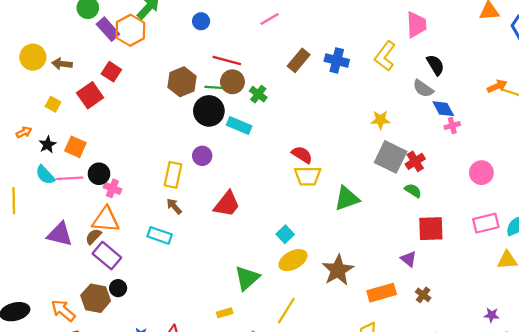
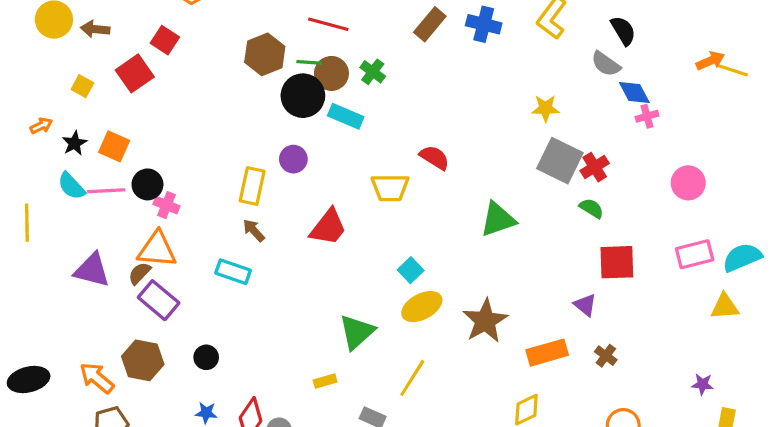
brown circle: (232, 82) -> (331, 73), moved
yellow trapezoid: (308, 176) -> (390, 188), moved
black circle: (118, 288) -> (206, 357), moved

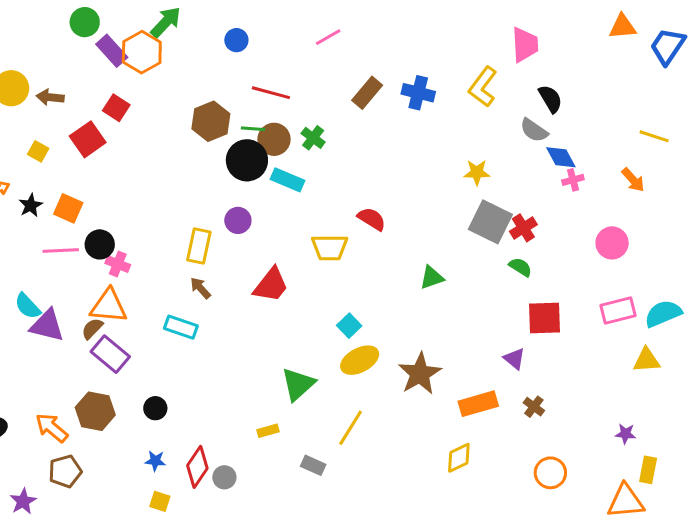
orange arrow: (710, 61) -> (633, 180), moved, turned 72
cyan semicircle: (71, 186) -> (28, 306), moved
green triangle: (498, 219) -> (432, 278), size x0.7

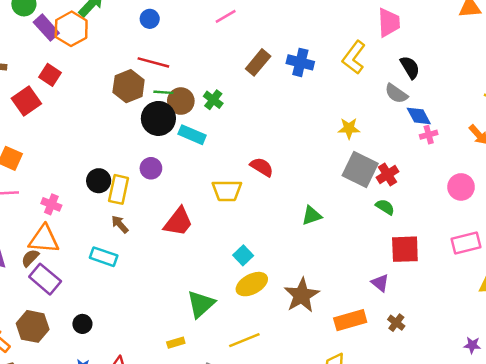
red line: (271, 93) -> (153, 62), moved
black circle: (100, 244) -> (99, 181), moved
yellow line: (351, 428) -> (244, 340), turned 36

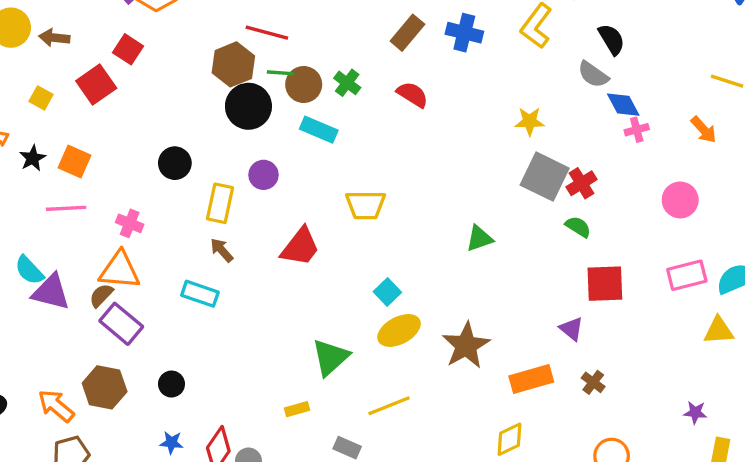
black circle: (158, 118) -> (248, 106), moved
red semicircle: (262, 167) -> (412, 95), moved
black circle: (99, 181) -> (175, 163), moved

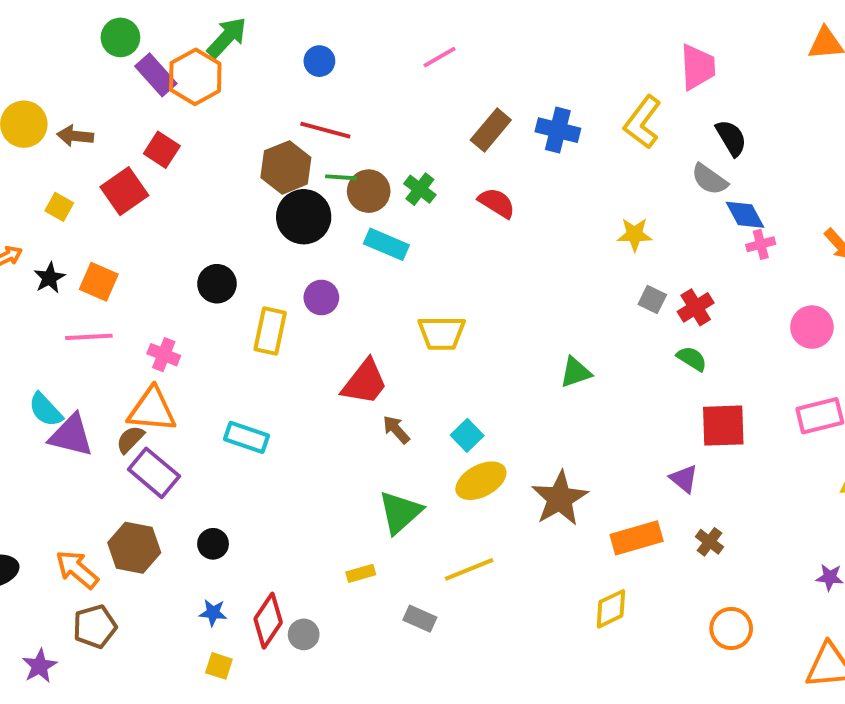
gray square: (545, 177) -> (652, 299), size x0.5
brown arrow: (222, 250) -> (396, 430), moved

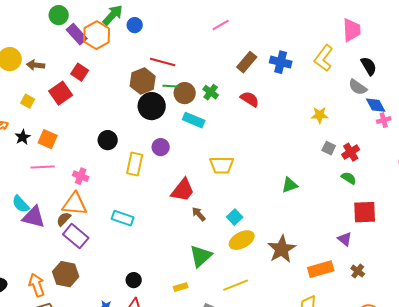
blue circle: (319, 61) -> (135, 25), moved
black circle: (213, 544) -> (134, 280), moved
orange arrow: (77, 569) -> (37, 285), turned 30

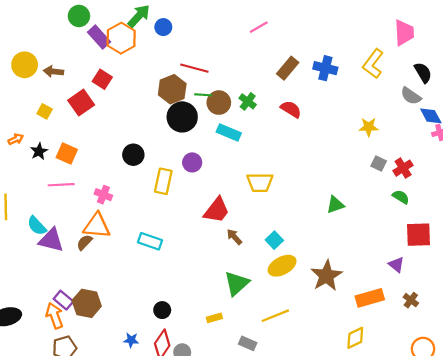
purple rectangle: (76, 236) -> (63, 300), moved, size x0.7

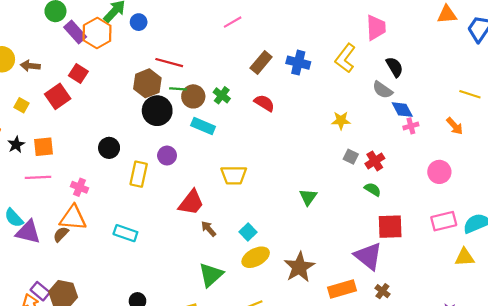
orange square: (67, 154) -> (43, 147), turned -30
green triangle: (335, 205) -> (308, 197), turned -36
purple triangle: (396, 265) -> (368, 256), size x1.8

